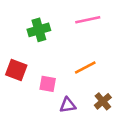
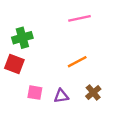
green cross: (39, 30) -> (22, 38), moved
pink square: (48, 84) -> (35, 93), moved

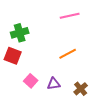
pink square: (35, 93) -> (31, 81), turned 32
brown cross: (93, 93) -> (81, 89), moved

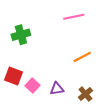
orange line: (68, 54) -> (82, 57), moved
red square: (13, 56) -> (13, 76), moved

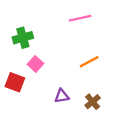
pink square: (33, 86) -> (35, 64), moved

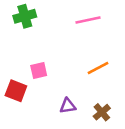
green cross: (23, 38) -> (25, 16), moved
pink square: (35, 64) -> (39, 71), turned 35

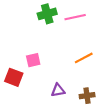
green cross: (25, 16) -> (47, 14), moved
brown cross: (102, 112) -> (87, 96), turned 32

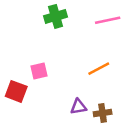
pink line: (75, 17) -> (108, 20), moved
purple triangle: (58, 90) -> (78, 107), moved

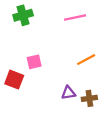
green cross: (56, 16) -> (23, 15), moved
pink line: (108, 20) -> (75, 18), moved

